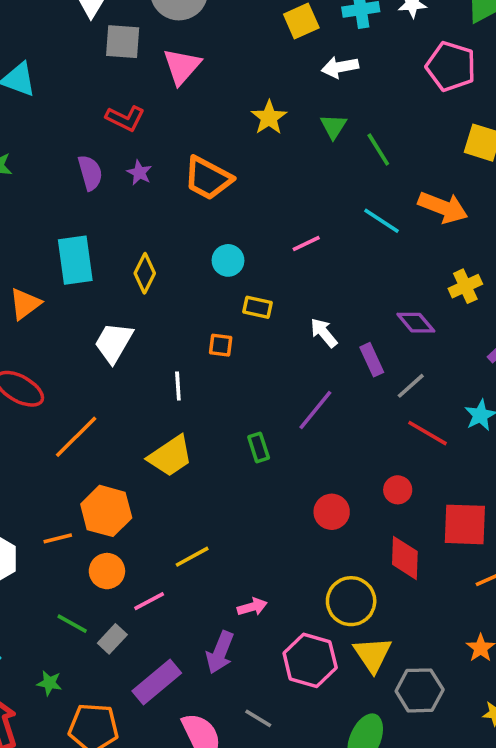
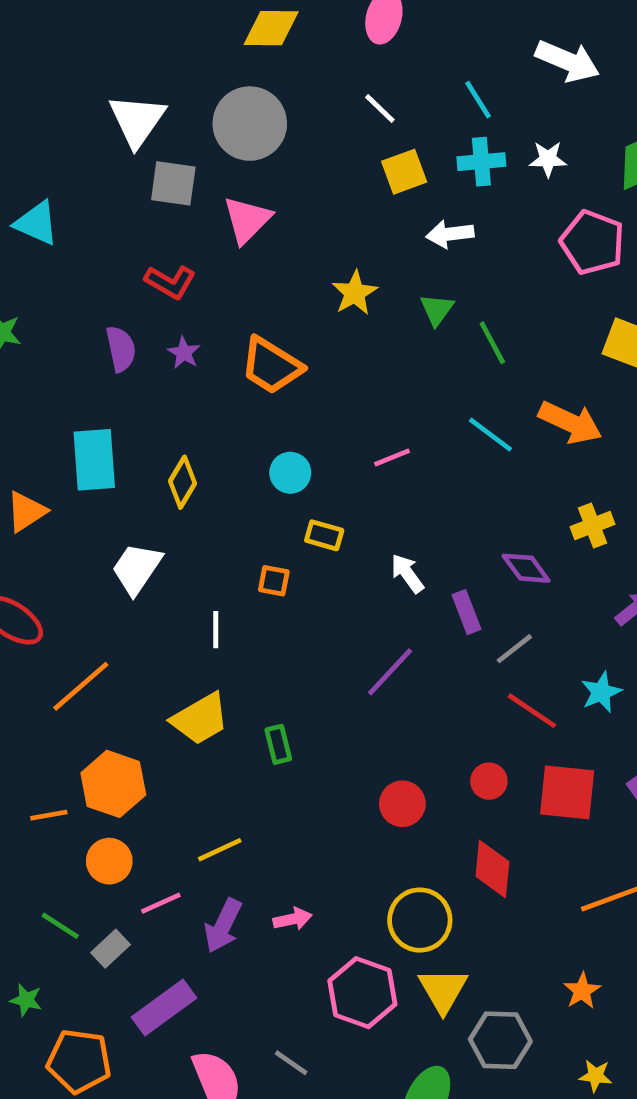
green rectangle: (259, 447) -> (278, 744), moved
red square: (465, 524) -> (567, 792), moved
purple arrow: (220, 652) -> (223, 926), moved

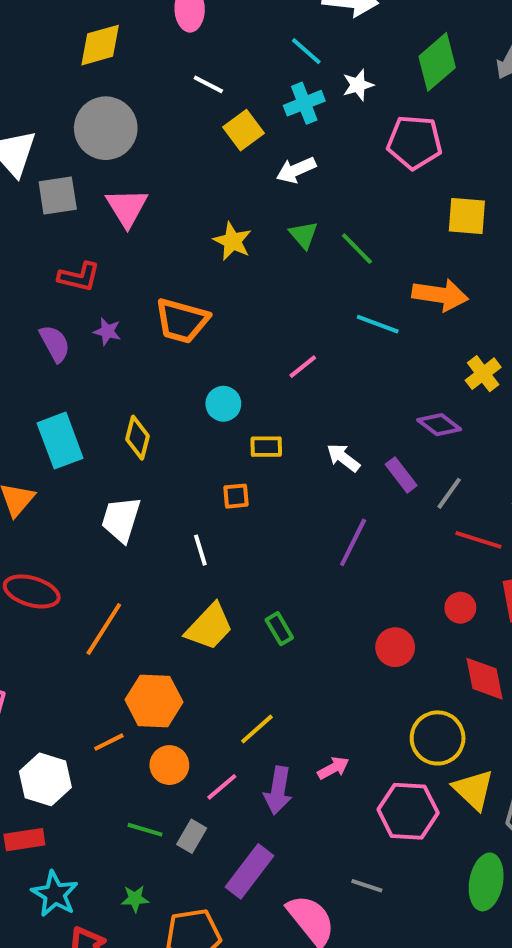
cyan line: (478, 100) -> (306, 51), moved

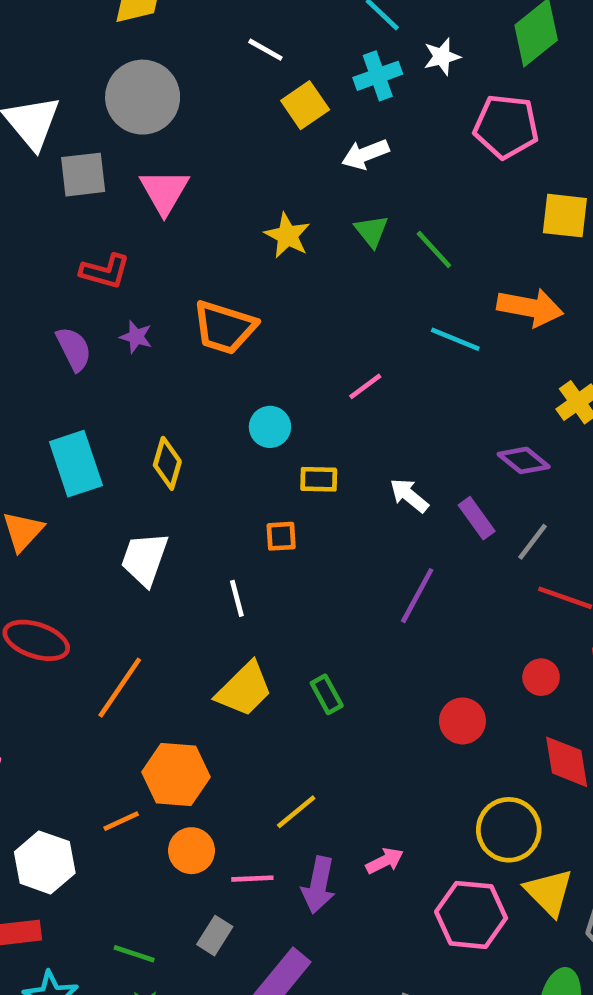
pink line: (222, 787) -> (252, 879), turned 36
green line: (145, 830) -> (134, 954), moved

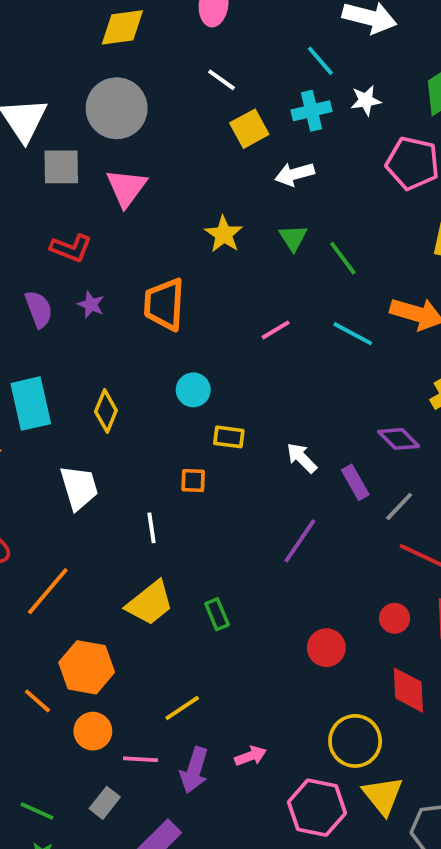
orange trapezoid: (224, 327) -> (164, 304), turned 70
pink line: (365, 386) -> (276, 330), moved
white trapezoid: (145, 559) -> (79, 488), turned 138
orange line: (121, 821) -> (38, 701), turned 60

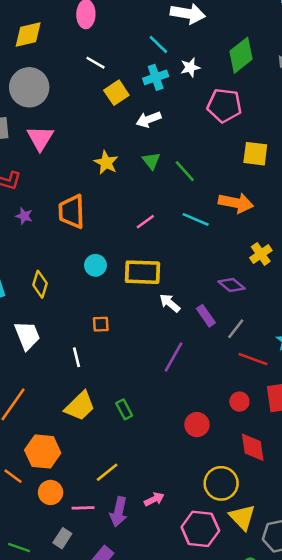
yellow rectangle: (229, 437) -> (143, 272), moved, size x1.8

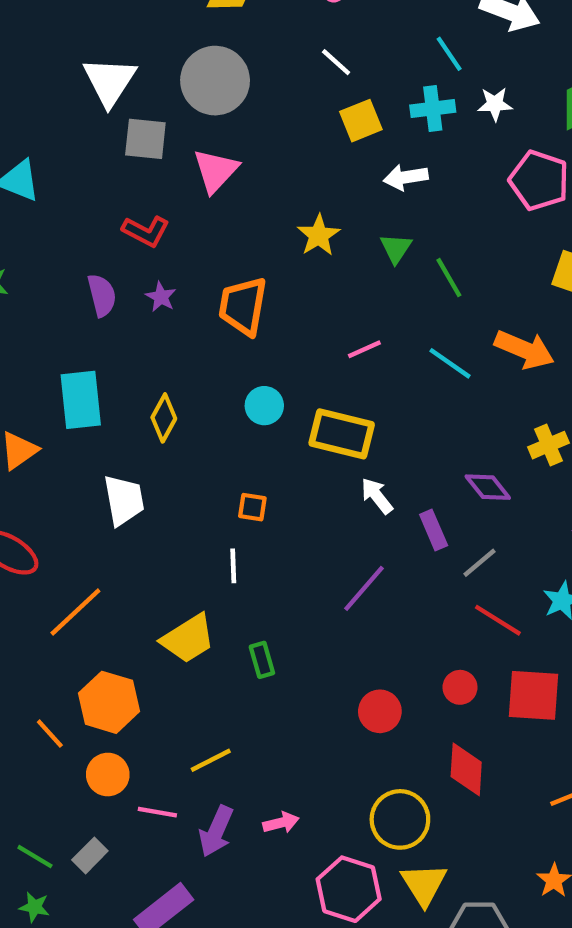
white line: (77, 357) -> (233, 566), moved
gray rectangle: (62, 538) -> (90, 855), moved

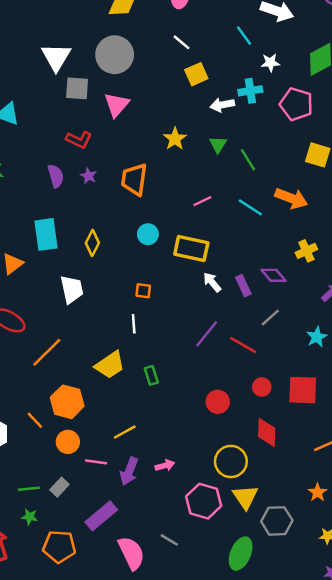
cyan cross: (433, 109) -> (250, 91), moved
purple rectangle: (434, 530) -> (243, 286), moved
red line: (498, 620) -> (243, 345), moved
green line: (35, 857) -> (29, 489), turned -35

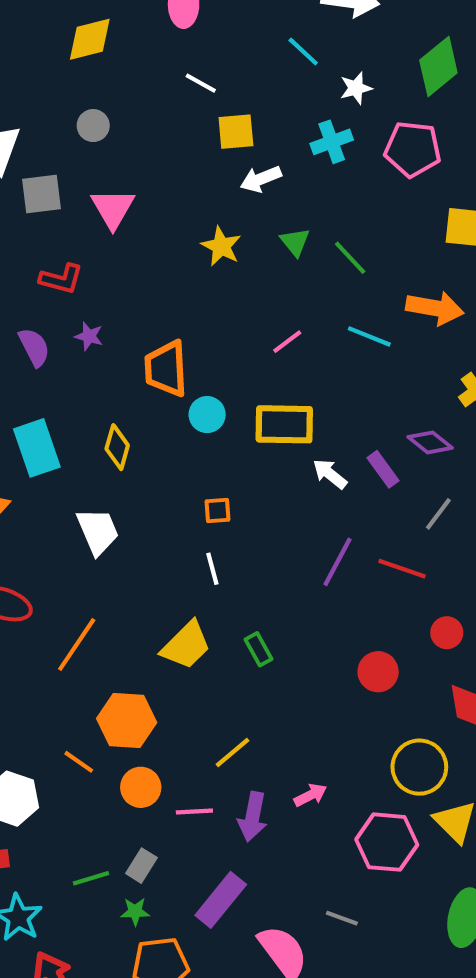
gray circle: (115, 55) -> (93, 126), size x0.5
yellow square: (196, 74) -> (236, 132), turned 30
white arrow: (222, 105) -> (261, 179), moved
orange trapezoid: (134, 179) -> (166, 369), moved
green star: (30, 517) -> (135, 912), moved

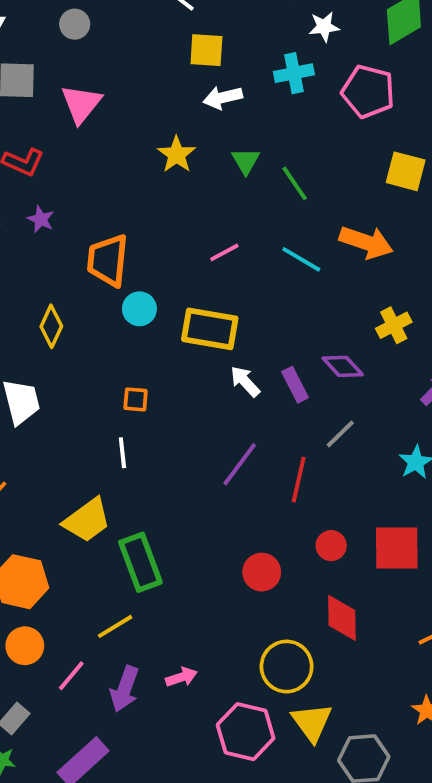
red line: (402, 569) -> (299, 480), turned 75
green rectangle: (259, 649) -> (140, 562), moved, size x1.8
pink line: (194, 811) -> (71, 676), turned -56

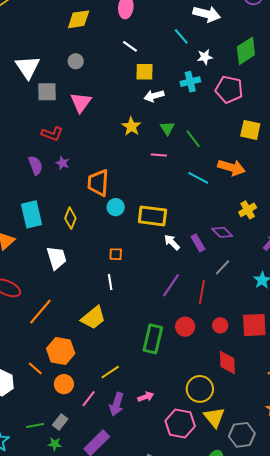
pink line: (224, 252) -> (159, 155), moved, turned 35
green rectangle: (140, 562) -> (153, 339), moved, turned 36
red circle: (262, 572) -> (185, 327), moved

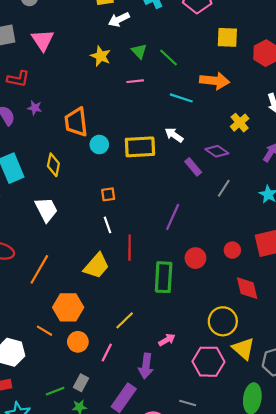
white arrow: (172, 242) -> (174, 135), moved
red line: (202, 292) -> (130, 248), moved
purple arrow: (117, 404) -> (146, 366), moved

